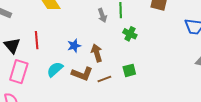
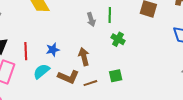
red line: (37, 40) -> (26, 51), moved
blue star: (74, 46) -> (53, 50), moved

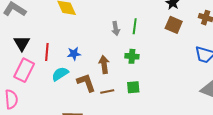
green cross: (118, 39) -> (132, 56), moved, turned -32
brown L-shape: (68, 77) -> (86, 83), turned -140

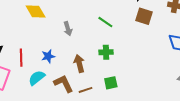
green line: (135, 26) -> (105, 22), turned -56
gray arrow: (116, 28) -> (68, 29), moved

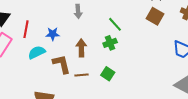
green line: (105, 22) -> (115, 24), moved
green cross: (106, 52) -> (110, 43), turned -32
green square: (111, 83) -> (108, 74), turned 32

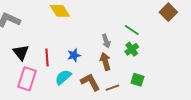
gray arrow: (78, 11) -> (106, 41), moved
brown square: (155, 16) -> (168, 12), turned 30

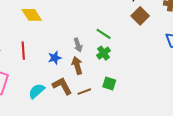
blue star: (74, 55) -> (55, 58), moved
red line: (47, 57) -> (23, 51), moved
cyan semicircle: (63, 77) -> (37, 91), moved

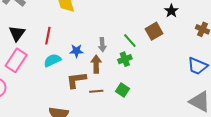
brown square: (140, 16) -> (154, 31), moved
brown L-shape: (62, 86) -> (76, 80), turned -85
cyan semicircle: (37, 91) -> (52, 60), moved

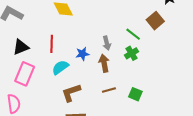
black triangle: (17, 33) -> (21, 47), turned 42
brown L-shape: (76, 80) -> (71, 93), moved
green square: (122, 90) -> (135, 94), moved

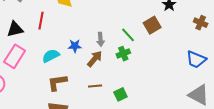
red line: (52, 44) -> (41, 21), moved
brown arrow: (104, 63) -> (95, 59), turned 42
green square: (135, 94) -> (120, 94), turned 32

